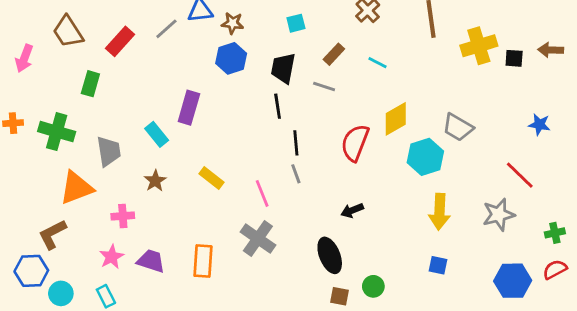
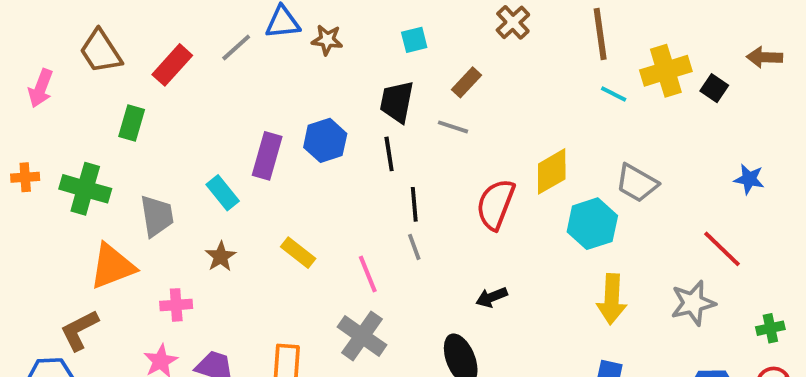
brown arrow: (551, 50) -> (765, 57), moved
blue hexagon: (231, 58) -> (325, 140), moved
black square: (514, 58) -> (714, 88), turned 30
cyan line: (378, 63) -> (614, 94), moved

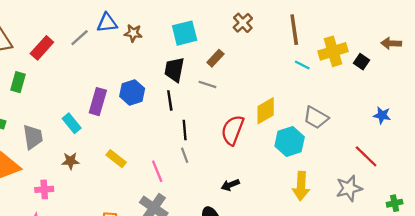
cyan square: (414, 40) -> (185, 33), size x1.6
brown star: (221, 257) -> (70, 161), turned 30

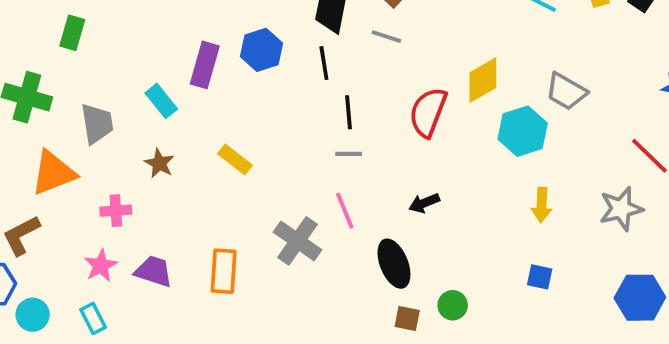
gray line: (185, 155) -> (349, 154), turned -70
brown star: (70, 161) -> (159, 163), turned 30
pink line: (157, 171) -> (345, 211), moved
yellow arrow: (301, 186) -> (542, 205), size x0.7

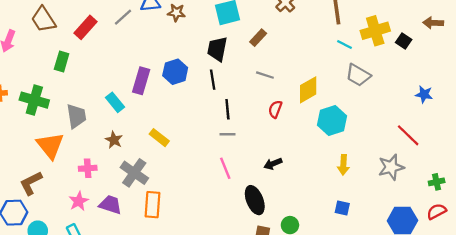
gray line: (386, 37) -> (265, 75), moved
gray trapezoid: (566, 91) -> (358, 75), moved
red semicircle: (428, 112) -> (275, 109), size x0.6
orange triangle: (53, 173) -> (50, 146), turned -48
gray cross: (297, 241) -> (134, 173), moved

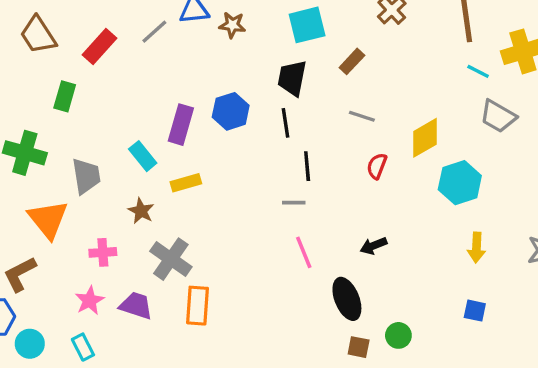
gray line: (227, 134) -> (294, 203), moved
yellow rectangle: (159, 138) -> (186, 183), moved, turned -54

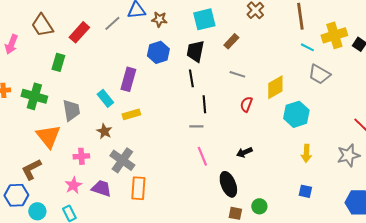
blue hexagon: (231, 111) -> (158, 52), moved

